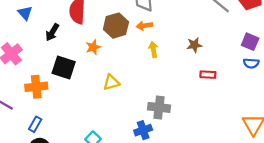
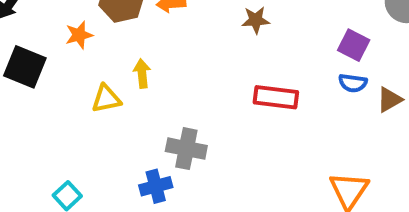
brown star: (194, 45) -> (256, 20), moved
yellow arrow: (153, 49) -> (142, 74), moved
red rectangle: (208, 75) -> (276, 97), size x1.5

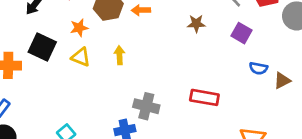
purple square: (354, 45) -> (241, 33), moved
red rectangle: (276, 97) -> (204, 97), moved
yellow triangle: (106, 99) -> (81, 57), moved, turned 30

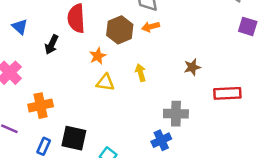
brown star: (196, 24) -> (192, 67), moved
black square: (42, 47) -> (74, 138), moved

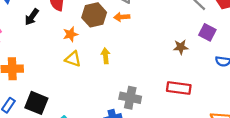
brown star: (192, 67) -> (181, 47), moved

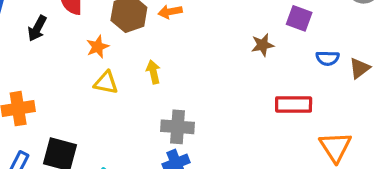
red rectangle: (179, 88) -> (294, 104), moved
gray cross: (130, 98) -> (178, 127), moved

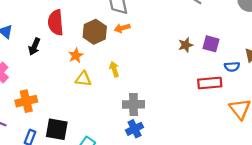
purple square: (299, 18) -> (211, 44), moved
blue semicircle: (328, 58) -> (232, 67), moved

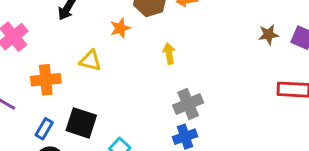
yellow triangle: (83, 79) -> (90, 61), moved
gray cross: (134, 104) -> (188, 104), turned -30

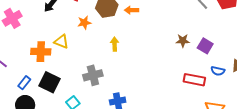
orange cross: (46, 80) -> (41, 52), moved
gray cross: (188, 104) -> (93, 75), moved

